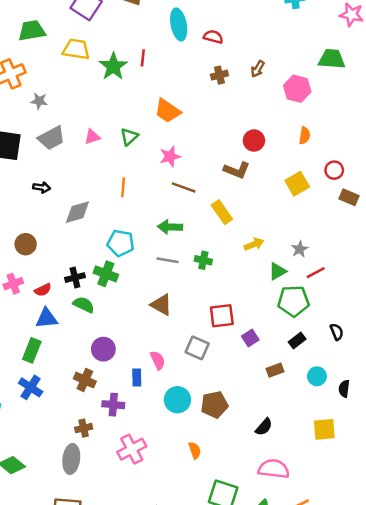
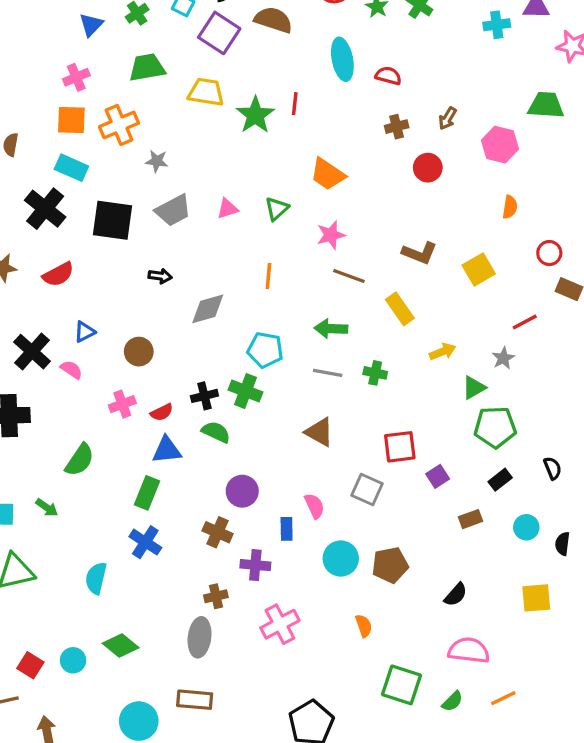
red circle: (254, 141) -> (428, 168), moved
yellow square: (297, 184) -> (479, 269), moved
red line: (316, 273) -> (525, 322), moved

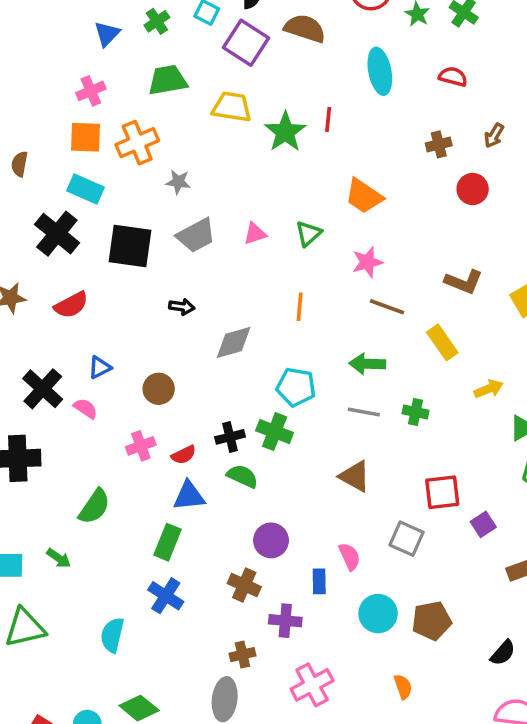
red semicircle: (388, 76) -> (453, 77), moved

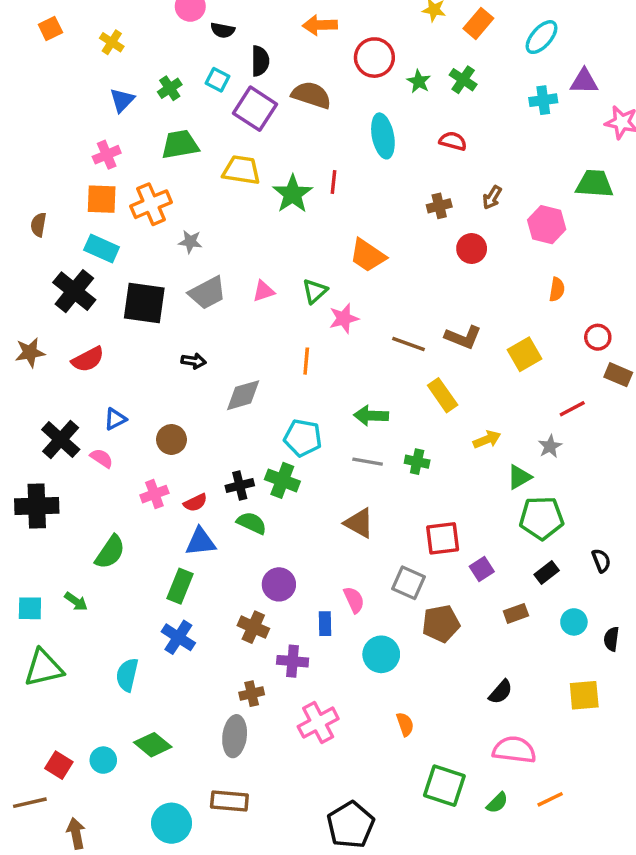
pink star: (367, 262) -> (344, 318), moved
brown line: (387, 307) -> (409, 344), moved
brown pentagon: (432, 621) -> (441, 624), moved

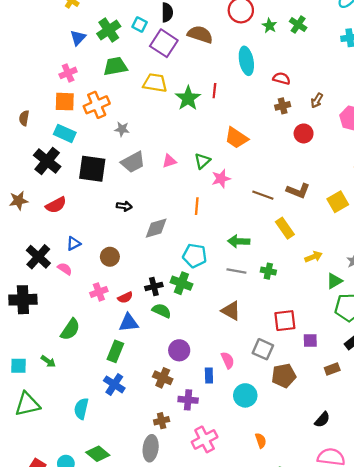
green cross: (170, 88) -> (109, 30), size x1.5
red semicircle: (453, 141) -> (282, 78), moved
purple square: (482, 569) -> (310, 340), turned 32

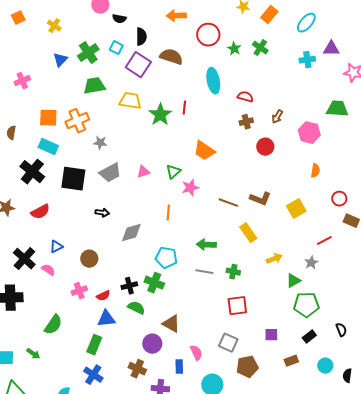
pink cross: (68, 73) -> (22, 81), moved
brown triangle: (231, 311) -> (171, 324), moved
red square: (285, 321) -> (237, 306), moved

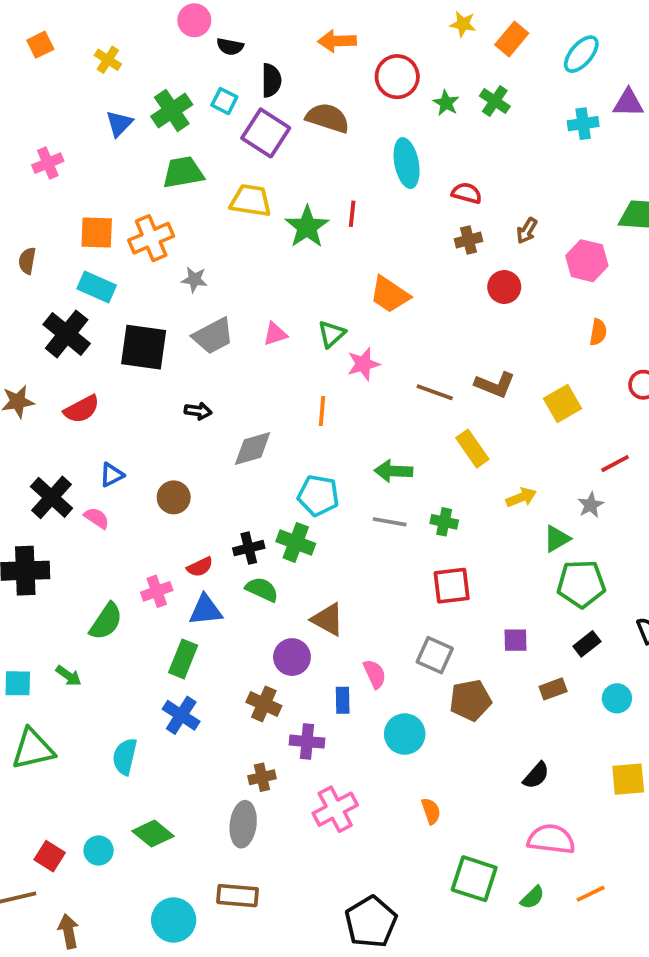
pink cross: (79, 291) -> (157, 591), moved

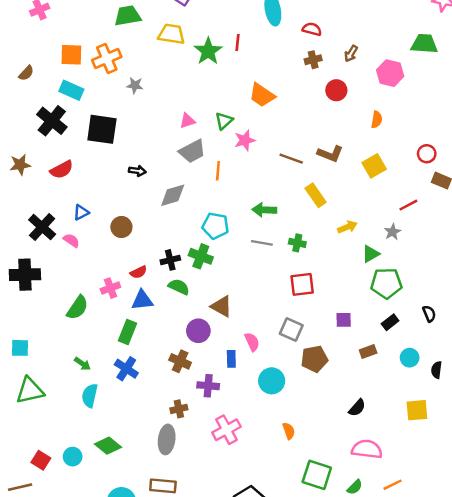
brown semicircle: (27, 261) -> (26, 73), turned -147
orange semicircle: (598, 332) -> (377, 120), moved
gray trapezoid: (213, 336) -> (192, 151), moved
green arrow: (68, 676) -> (82, 364), moved

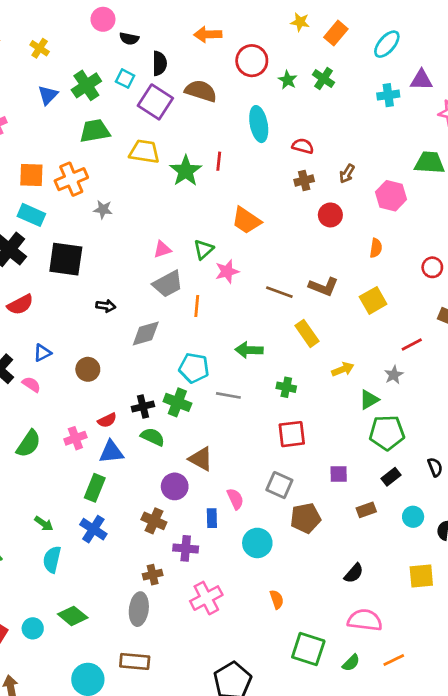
red circle: (427, 154) -> (432, 267), moved
gray line: (262, 243) -> (228, 395), moved
green semicircle: (77, 308) -> (29, 444), moved

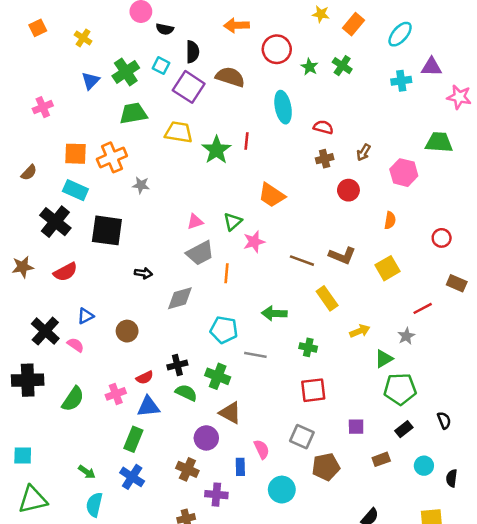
green cross: (177, 402) -> (218, 376), moved

